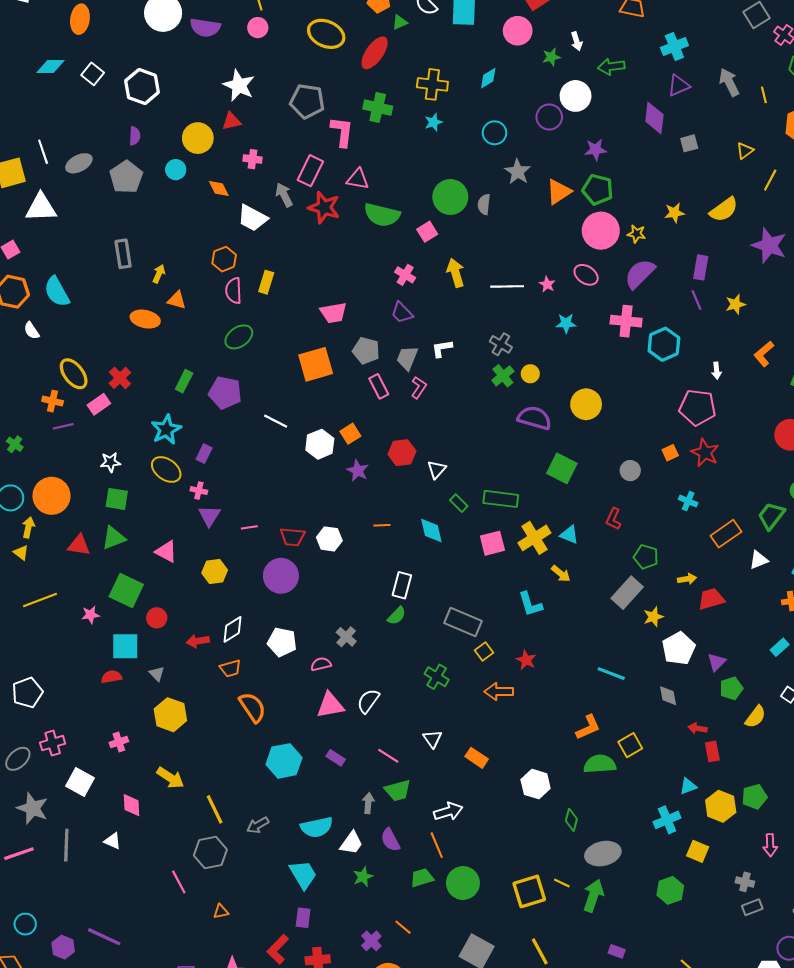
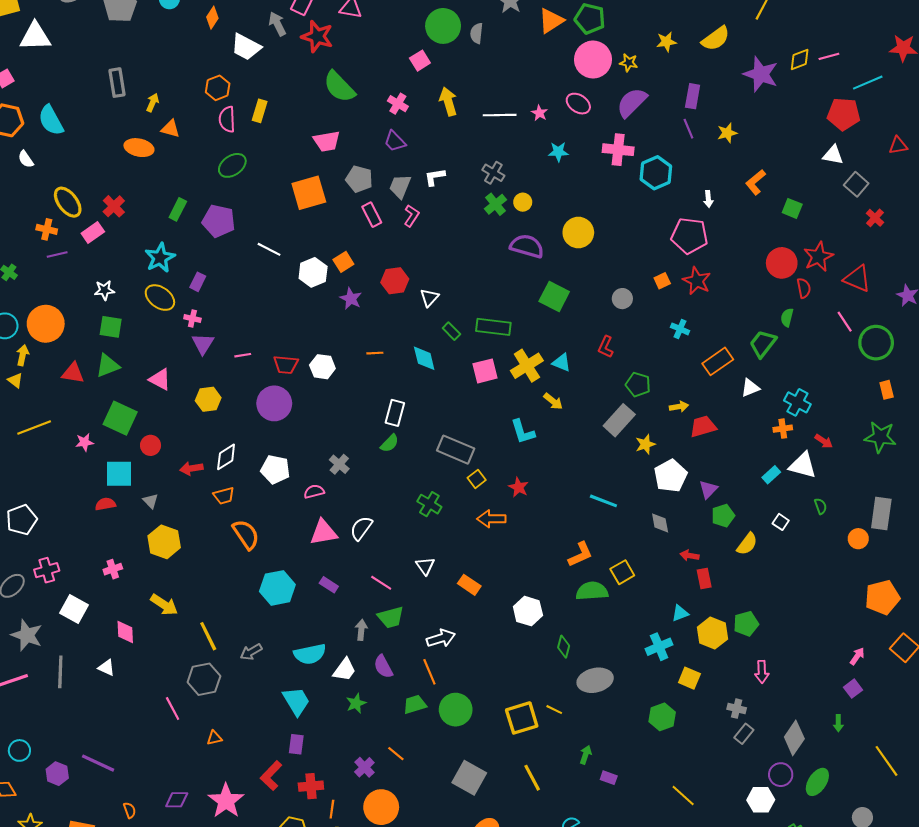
orange diamond: (219, 189) -> (212, 18), turned 60
green semicircle: (382, 215) -> (339, 87), moved, turned 32
green arrow: (593, 896) -> (586, 755), moved, size x0.6
gray rectangle: (752, 907) -> (744, 734), turned -30

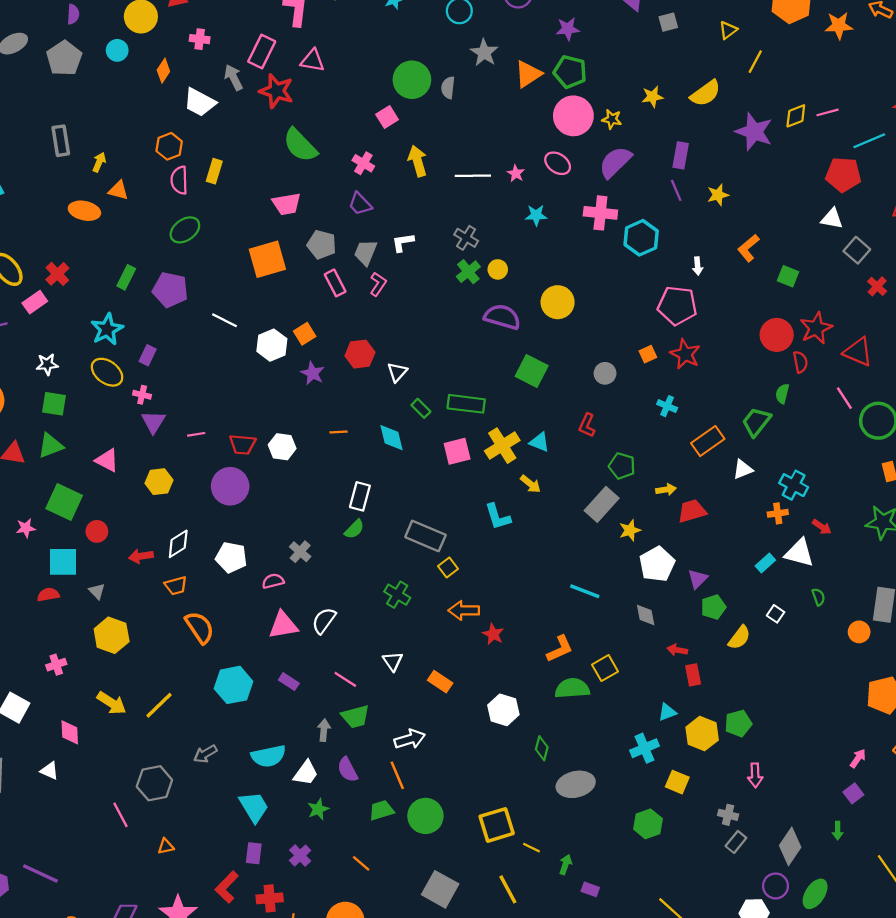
red star: (519, 487) -> (493, 634), moved
yellow line: (208, 636) -> (159, 705), moved, turned 72
yellow line: (554, 710) -> (532, 848), moved
purple cross: (364, 767) -> (300, 855), moved

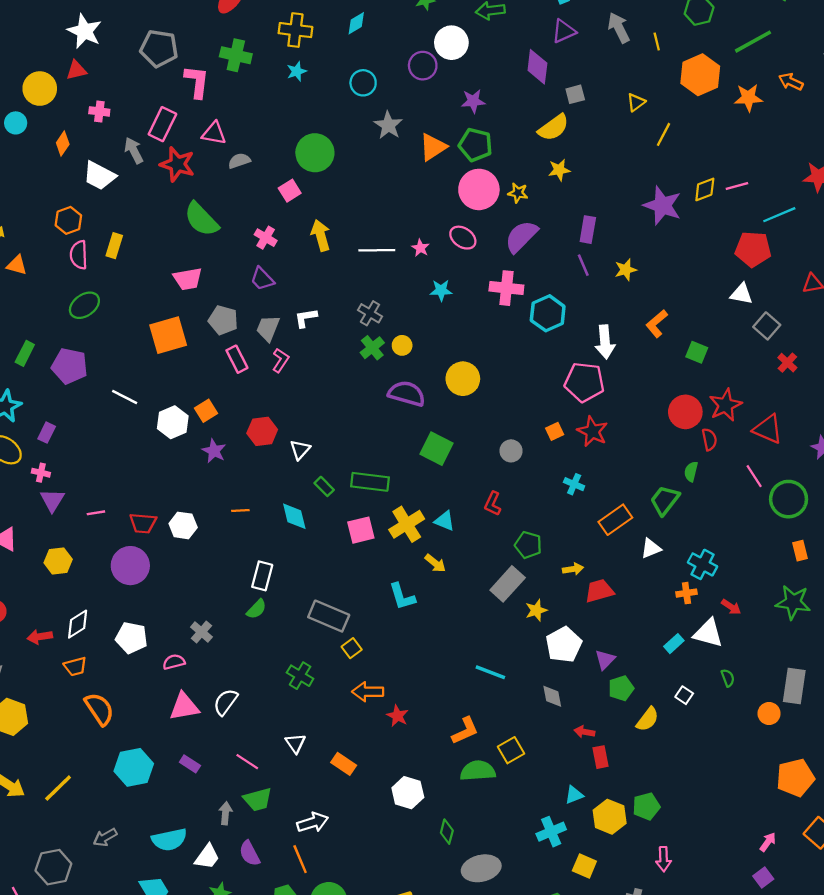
gray semicircle: (448, 88) -> (239, 161), moved, turned 65
yellow semicircle: (706, 93) -> (553, 128), moved
white arrow: (698, 266) -> (605, 342), size x1.8

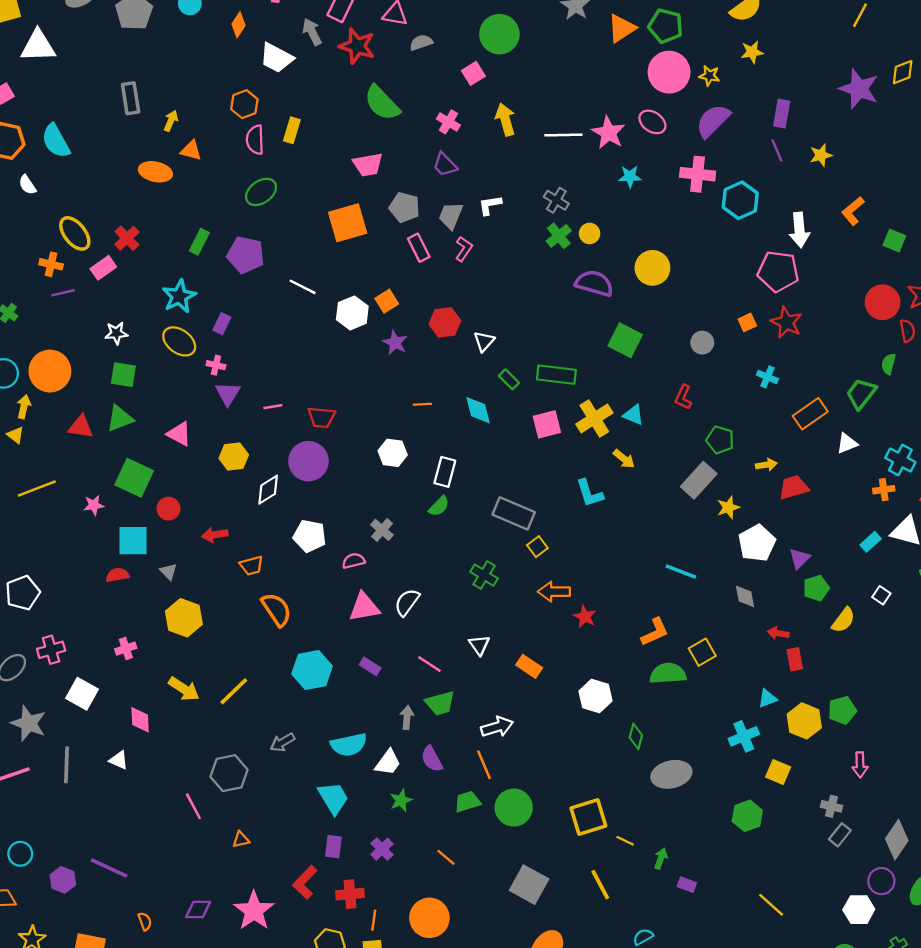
pink star: (420, 248) -> (609, 133), size x1.8
white hexagon: (183, 525) -> (393, 453), moved
white diamond: (78, 624) -> (268, 490), moved

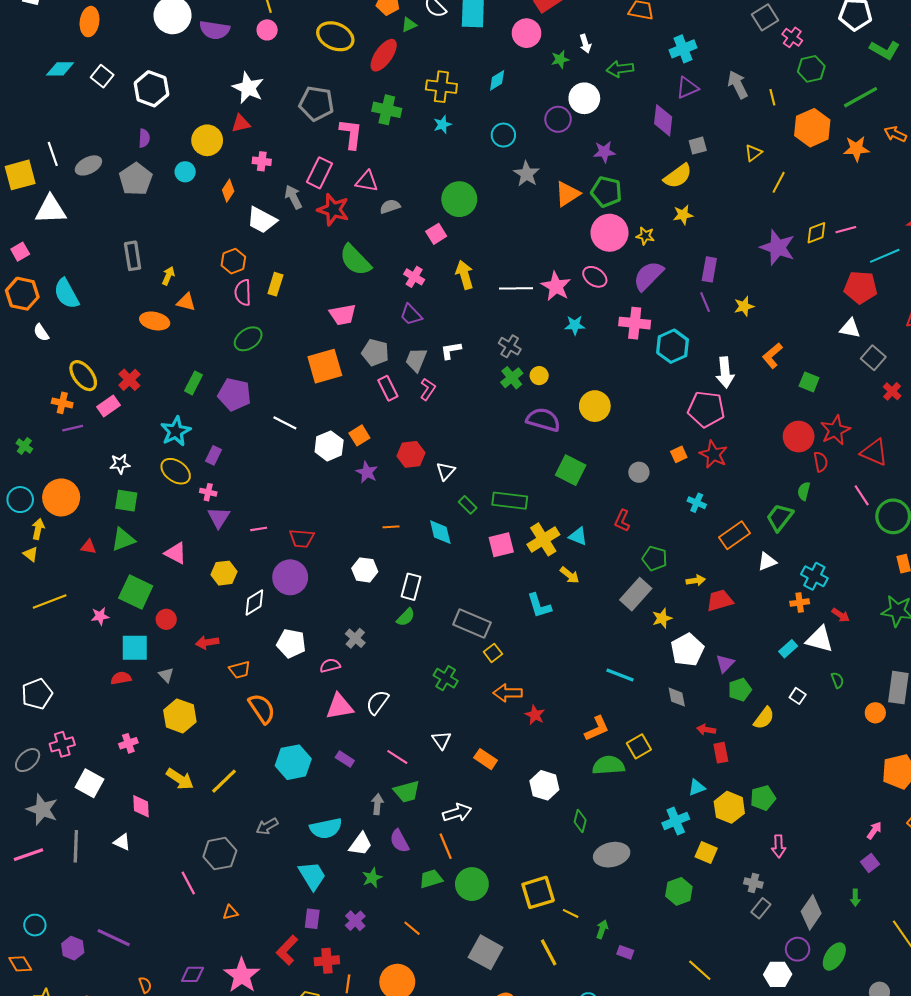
red triangle: (81, 427) -> (88, 547), size x0.7

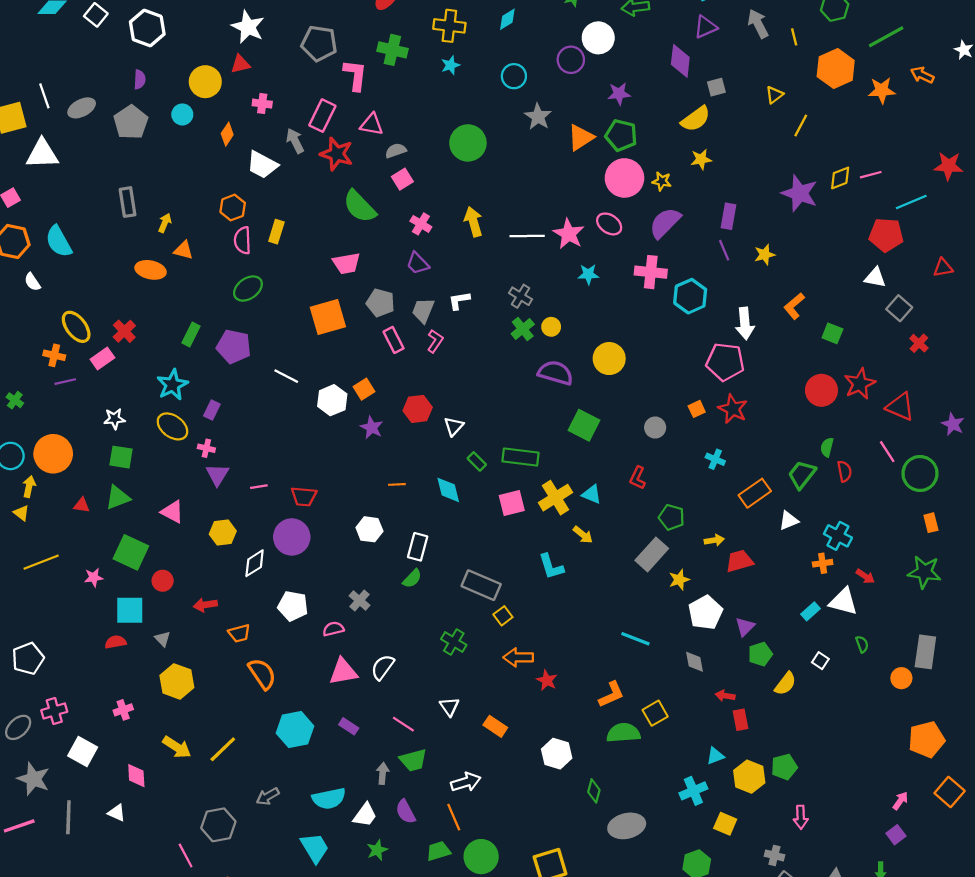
pink square: (436, 234) -> (402, 179), moved
red semicircle: (821, 462) -> (844, 471), moved

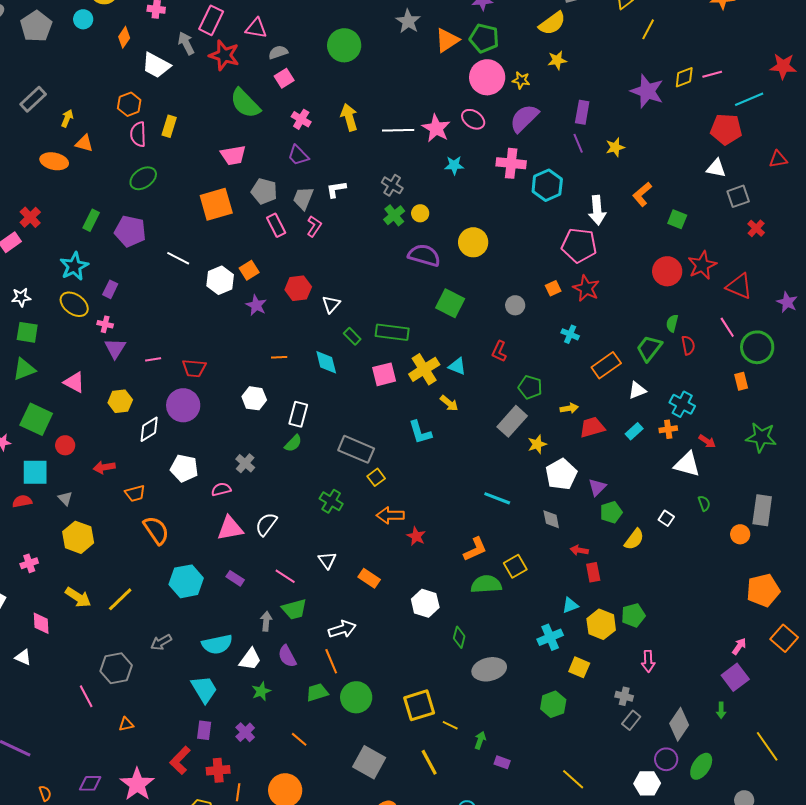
gray rectangle: (128, 202) -> (33, 99), turned 56
gray square: (899, 308) -> (738, 196), turned 30
orange rectangle: (931, 523) -> (741, 381), moved
cyan rectangle: (811, 611) -> (634, 431), moved
purple square: (896, 835) -> (735, 677), size x1.5

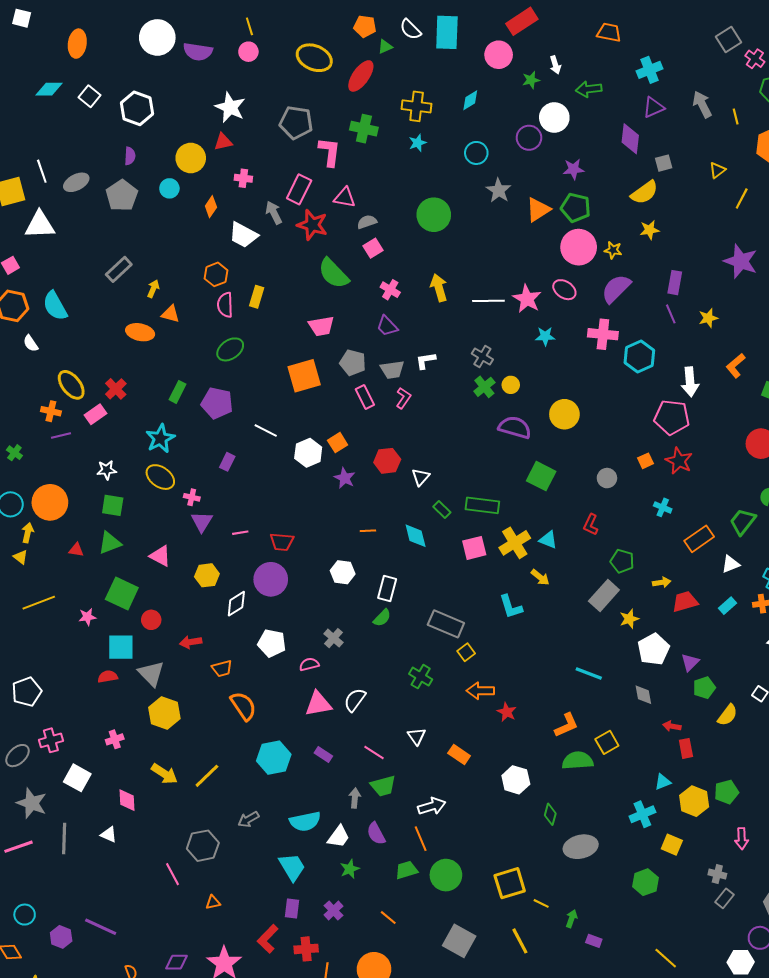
gray trapezoid: (303, 198) -> (392, 370), turned -120
purple rectangle: (110, 289) -> (227, 462), moved
gray triangle: (65, 498) -> (151, 674), size x1.8

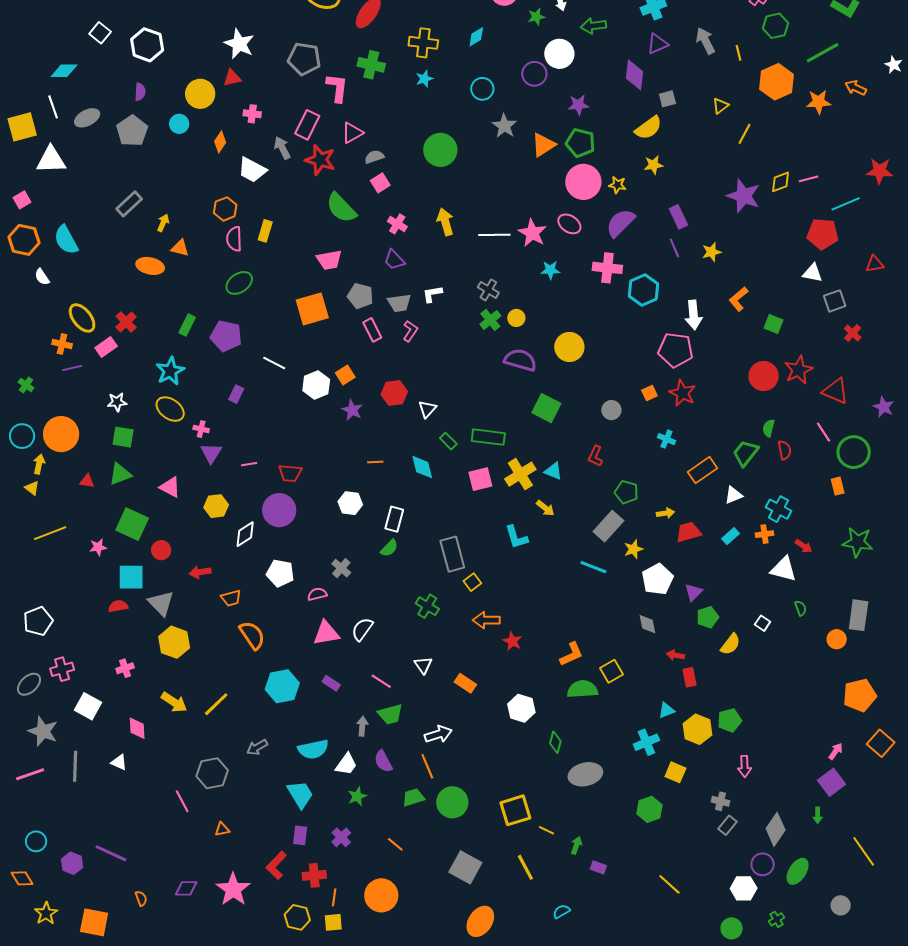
cyan diamond: (49, 89) -> (64, 71), moved
pink triangle: (345, 197) -> (352, 133), turned -40
purple rectangle: (675, 283) -> (678, 217), turned -35
gray rectangle: (446, 624) -> (452, 554), turned 52
cyan line: (589, 674) -> (593, 567), moved

